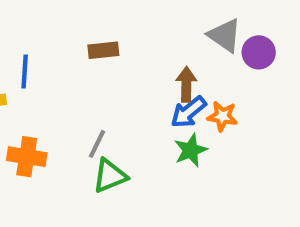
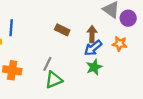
brown rectangle: (103, 50) -> (62, 30), moved, turned 32
orange star: (222, 116) -> (120, 44), moved

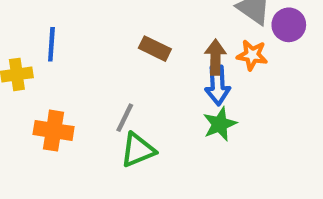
orange star: (120, 44) -> (252, 55), moved
blue arrow: (93, 48) -> (218, 85), turned -54

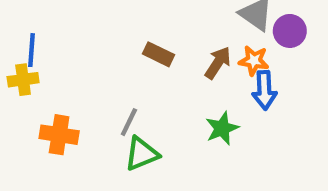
blue line: (51, 44) -> (32, 50), moved
brown arrow: (215, 57) -> (218, 63), turned 32
blue arrow: (218, 85) -> (264, 90), moved

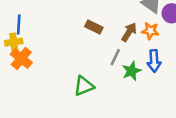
blue arrow: (264, 90) -> (154, 61), moved
gray line: (129, 122) -> (115, 57), moved
orange cross: (59, 135) -> (21, 58), moved, turned 30

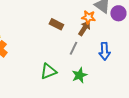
orange star: (150, 31) -> (88, 17), moved
green star: (132, 71) -> (79, 75), moved

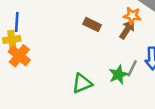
gray line: (73, 48) -> (132, 68), moved
green star: (79, 75) -> (118, 75), moved

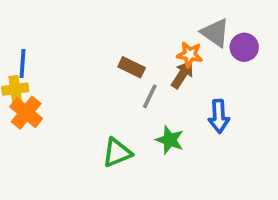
gray line: (132, 68) -> (150, 96), moved
green star: (118, 75) -> (170, 140), turned -30

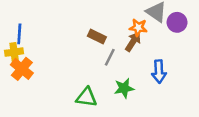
green star: (170, 140) -> (124, 88), turned -30
green triangle: (117, 153) -> (87, 97), turned 30

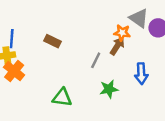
brown rectangle: (97, 37) -> (53, 41), moved
green triangle: (87, 97) -> (62, 97), moved

